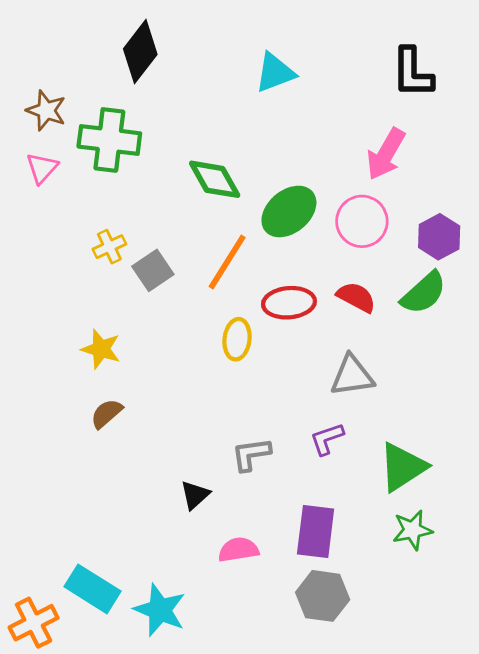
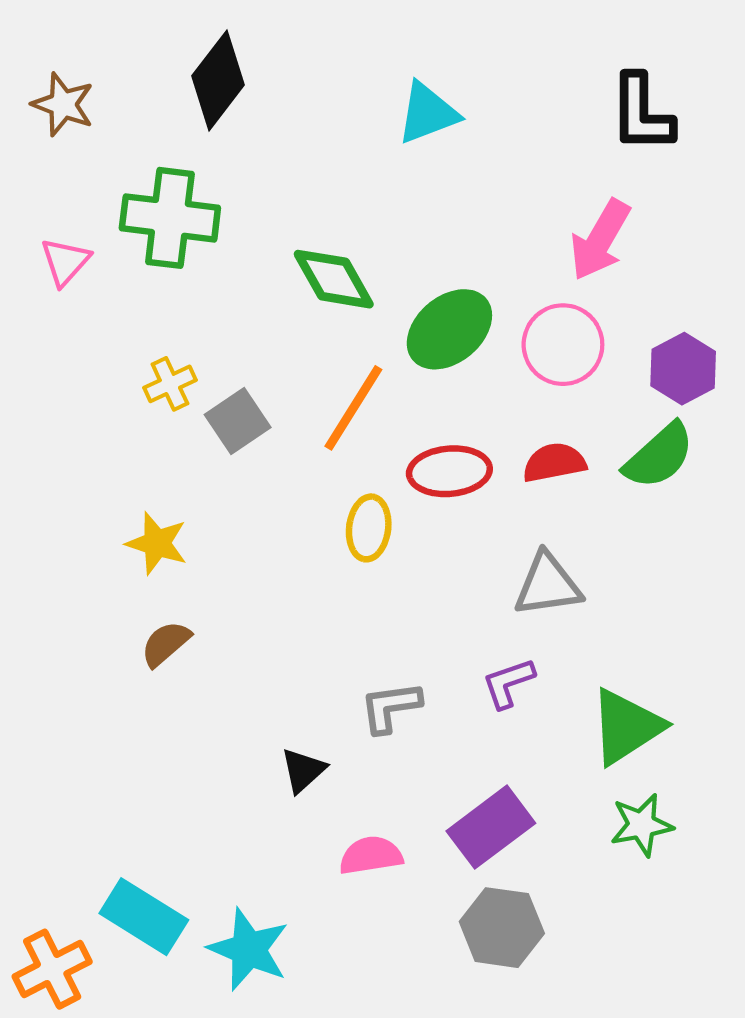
brown star: (46, 111) -> (63, 104), moved
red semicircle: (356, 297) -> (554, 462), turned -39
purple rectangle: (316, 531) -> (491, 827), turned 46

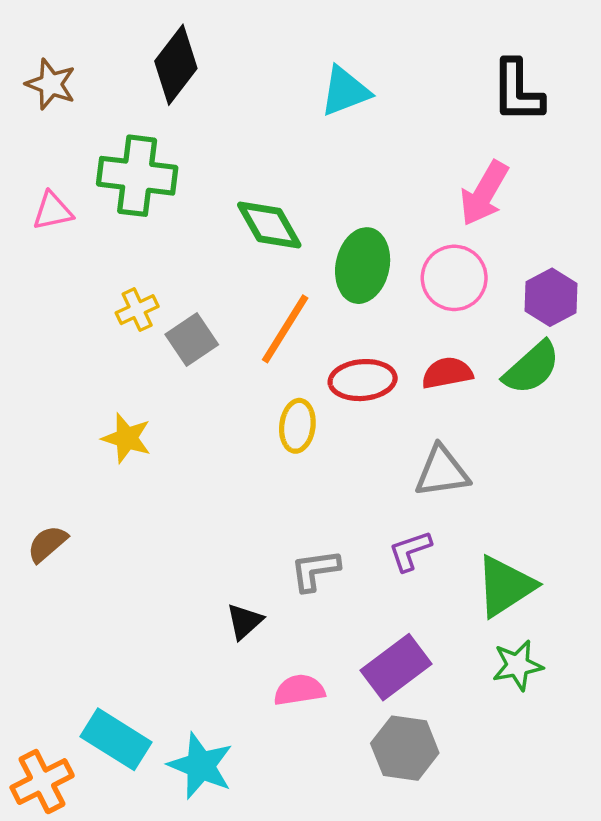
pink triangle: (65, 262) -> (53, 211), turned 36
green ellipse: (449, 329) -> (363, 266), turned -38
brown semicircle: (166, 644) -> (47, 544), moved

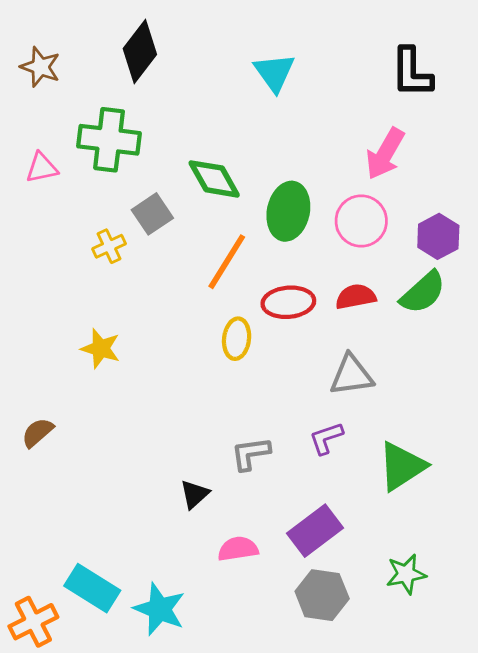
cyan triangle: (345, 91) -> (274, 72), turned -45
gray square: (192, 340) -> (152, 214), moved
green star: (518, 665) -> (406, 574), moved

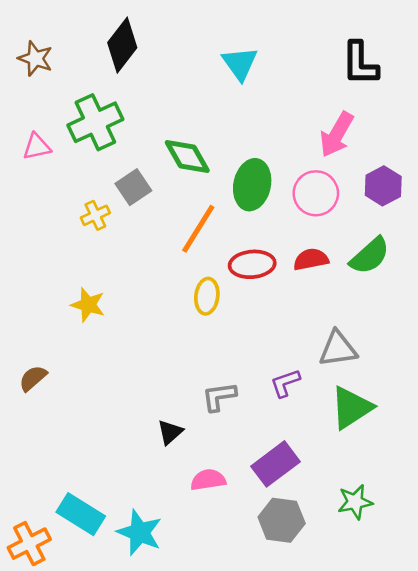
green cross: (109, 140) -> (95, 122), turned -32
purple hexagon: (438, 236) -> (383, 186), moved
gray triangle: (351, 375) -> (338, 349), moved

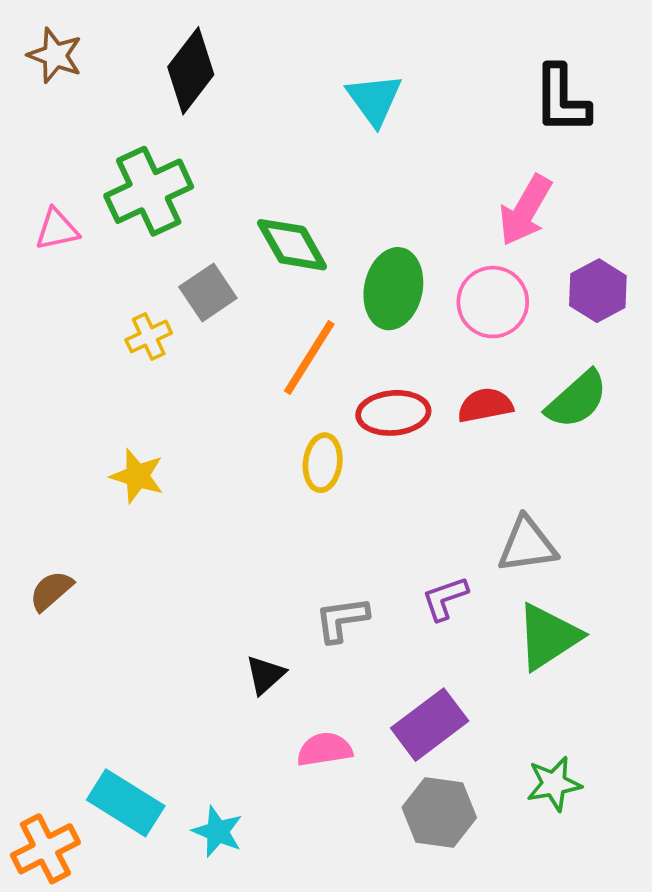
brown star: (35, 59) -> (55, 55), moved
cyan star: (139, 533) -> (217, 832), size x0.7

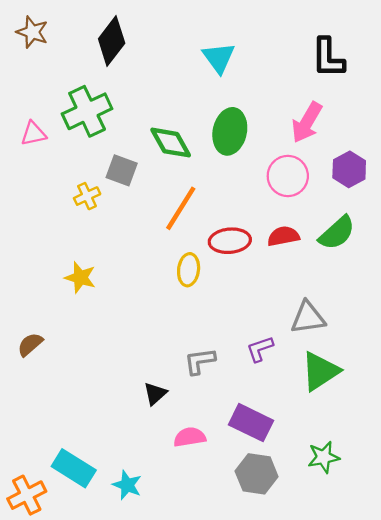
green ellipse: (393, 289) -> (230, 131), moved
gray square: (208, 292) -> (122, 170), turned -36
purple rectangle: (430, 725) -> (251, 423), turned 63

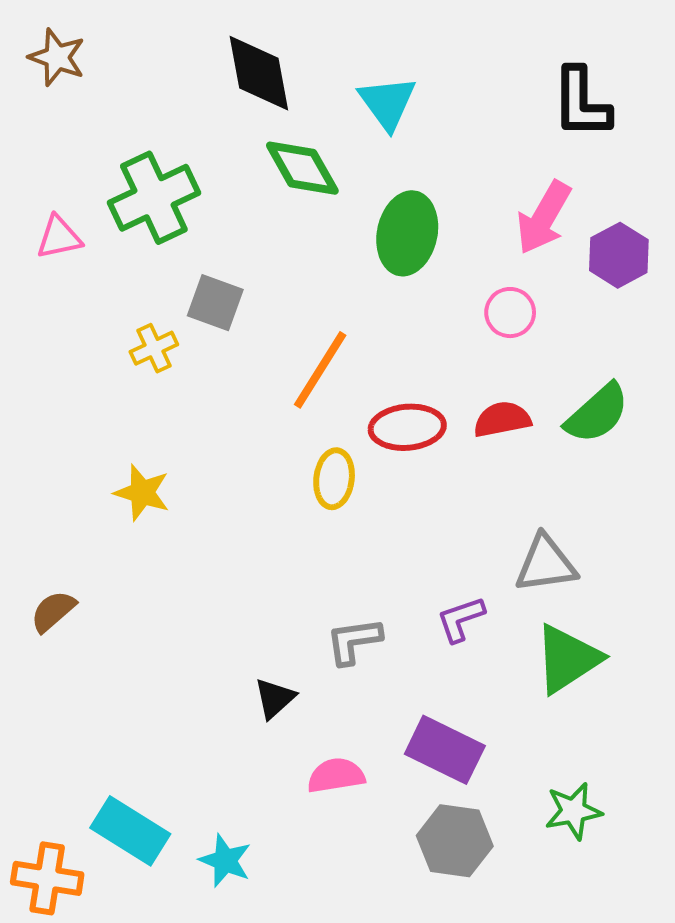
black diamond: (112, 41) -> (259, 73), moved, turned -48
green diamond: (171, 143) -> (302, 168), moved
purple hexagon: (349, 169) -> (619, 255), moved
pink circle: (288, 176) -> (510, 313), size x0.7
orange cross: (27, 495) -> (47, 878), turned 36

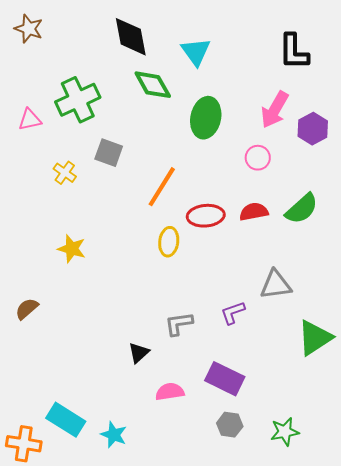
yellow cross: (154, 348) -> (65, 173), moved, turned -30
green triangle: (567, 659) -> (315, 338), moved
green star: (573, 811) -> (285, 432), moved
gray hexagon: (455, 841) -> (230, 425), size x0.7

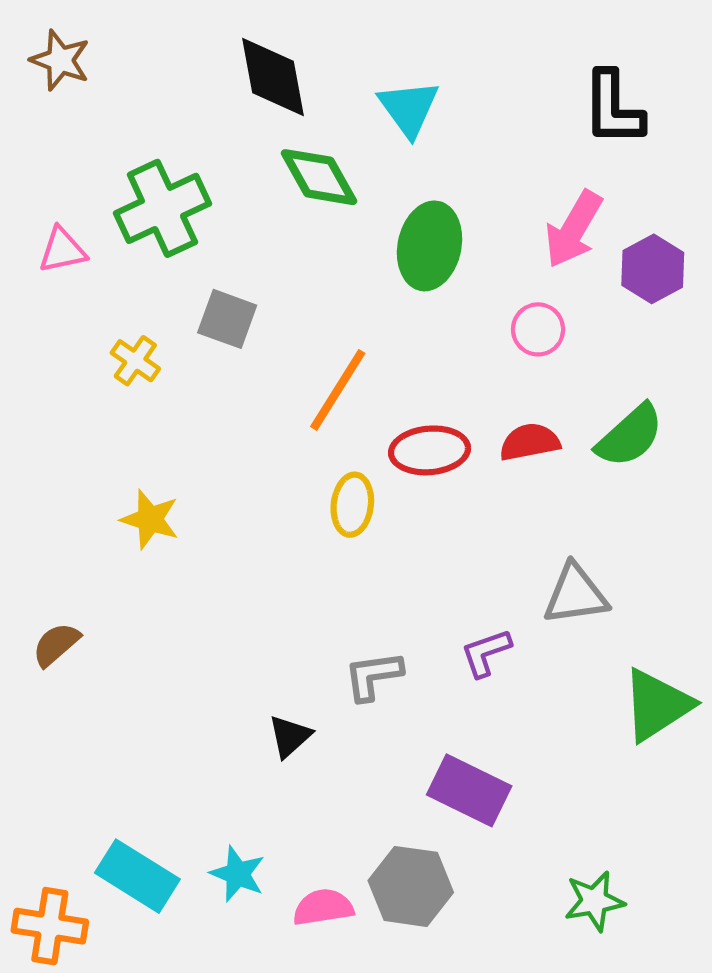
pink semicircle: (170, 392) -> (323, 907), moved
gray hexagon: (230, 425) -> (411, 886), moved, size x1.5
cyan star: (114, 435) -> (238, 874), moved

